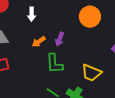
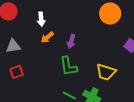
orange circle: (90, 17) -> (110, 14), moved
orange arrow: (39, 42) -> (47, 37), moved

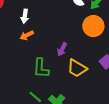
purple arrow: (71, 41) -> (62, 49), moved
yellow trapezoid: (106, 72) -> (77, 68), moved

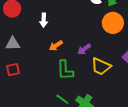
orange arrow: (27, 35) -> (56, 46), moved
purple arrow: (62, 49) -> (84, 49), turned 32

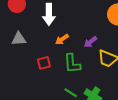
white arrow: (44, 20) -> (49, 14), size x1.5
red square: (13, 70) -> (44, 63), moved

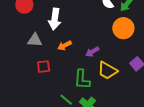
gray triangle: (19, 39) -> (35, 40), moved
green L-shape: (72, 64) -> (82, 79), moved

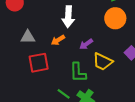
white arrow: (55, 19) -> (68, 17), moved
red square: (44, 67) -> (39, 63), size x1.5

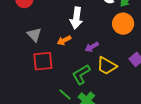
gray triangle: (28, 37) -> (34, 35), turned 42
green L-shape: (78, 72) -> (81, 74), turned 55

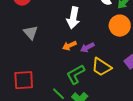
orange arrow: (64, 40) -> (69, 46), moved
red square: (43, 61) -> (24, 80), moved

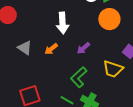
orange arrow: (69, 46) -> (51, 49), moved
yellow trapezoid: (101, 67) -> (113, 69), moved

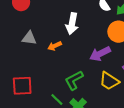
gray triangle: (25, 48) -> (29, 38), turned -42
purple arrow: (83, 48) -> (100, 54), moved, size x1.5

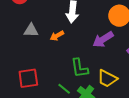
green L-shape: (74, 80) -> (79, 68), turned -65
yellow trapezoid: (109, 81) -> (107, 78), moved

